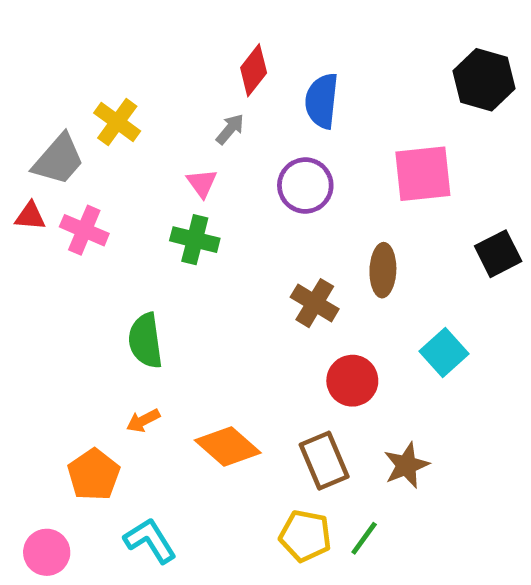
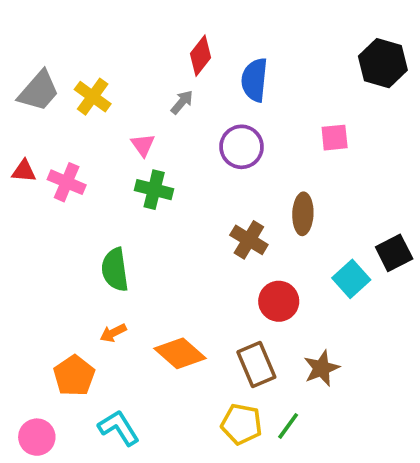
gray trapezoid: (58, 160) -> (39, 91), moved
pink square: (423, 174) -> (335, 138), size x0.6
pink triangle: (202, 183) -> (143, 145), moved
black square: (498, 254) -> (394, 253), moved

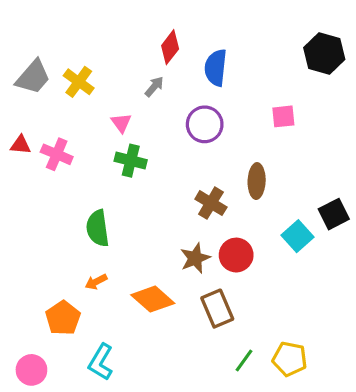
brown star: (322, 368) -> (195, 258), moved
yellow pentagon: (241, 424) -> (290, 359), moved
cyan L-shape: (119, 428) -> (101, 362), turned -117

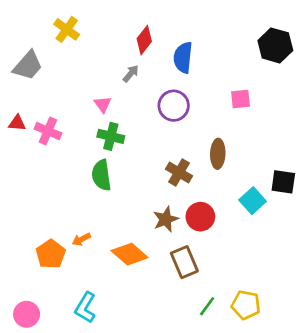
yellow cross: (79, 82) -> (67, 29), moved
black square: (334, 214) -> (283, 182), turned 35
green semicircle: (98, 228) -> (101, 175), moved
orange pentagon: (63, 318) -> (51, 254), moved

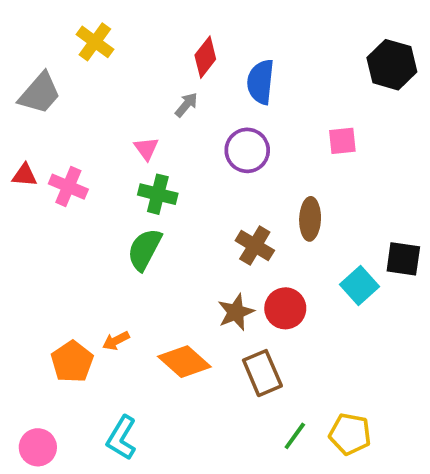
green semicircle: (101, 175) -> (144, 249), turned 36

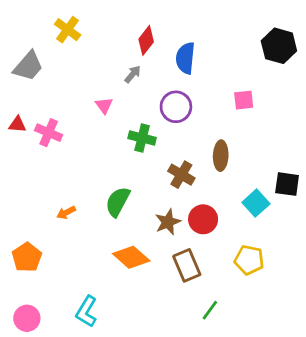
green cross: (158, 194) -> (142, 138), moved
green semicircle: (144, 249) -> (118, 202), moved
orange arrow: (116, 341) -> (66, 213), moved
orange pentagon: (72, 362) -> (27, 257), moved
yellow pentagon: (350, 434) -> (249, 260), moved

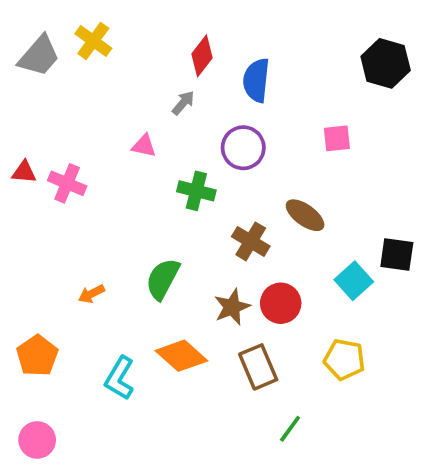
gray trapezoid: (28, 66) -> (39, 56), moved
pink triangle: (104, 105) -> (144, 146), turned -42
brown ellipse: (221, 156) -> (305, 215), turned -56
cyan L-shape: (86, 311) -> (120, 378), moved

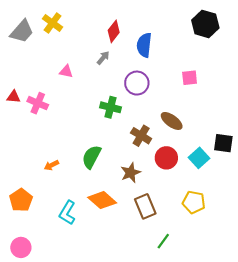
black hexagon: (386, 63) -> (205, 24), moved
pink triangle: (144, 146) -> (66, 71), moved
red circle: (281, 303) -> (166, 158), moved

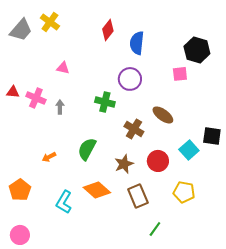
black hexagon: (205, 24) -> (197, 50), moved
gray arrow: (103, 58) -> (60, 107), moved, turned -40
red circle: (166, 158) -> (158, 161), moved

